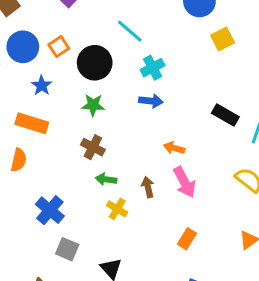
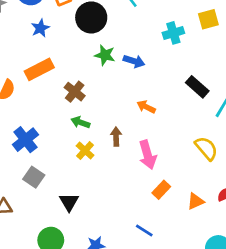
cyan cross: (153, 68) -> (173, 33), moved
green star: (93, 105) -> (105, 55), moved
orange rectangle: (32, 123) -> (39, 69), moved, turned -56
pink arrow: (185, 182) -> (148, 155), moved
orange rectangle: (187, 239) -> (161, 190), moved

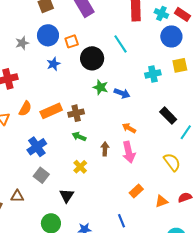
orange rectangle: (39, 69) -> (51, 111), moved
brown cross: (75, 92) -> (76, 113), turned 35
yellow cross: (85, 150) -> (80, 167), moved
pink arrow: (148, 155) -> (129, 152), moved
blue line: (144, 231) -> (121, 221), turned 32

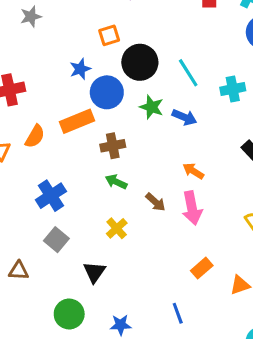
blue circle: (48, 35) -> (107, 92), moved
gray star: (22, 43) -> (31, 17), moved
cyan line: (121, 44) -> (188, 73), moved
orange rectangle: (51, 111) -> (77, 121), moved
brown arrow: (105, 149) -> (156, 202), turned 128

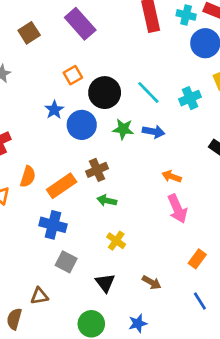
orange rectangle: (77, 121) -> (62, 186), moved
blue cross: (51, 196) -> (53, 225), turned -30
brown arrow: (156, 202) -> (152, 282), moved
blue line: (178, 313) -> (200, 301), moved

